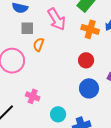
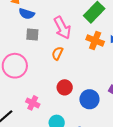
orange semicircle: (39, 45) -> (57, 53), moved
red circle: (86, 60) -> (65, 87), moved

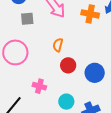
orange semicircle: (57, 53) -> (58, 45), moved

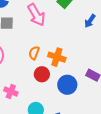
orange cross: (90, 14) -> (57, 57), moved

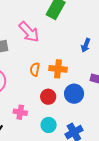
blue arrow: (90, 21) -> (86, 45), moved
red circle: (42, 74) -> (48, 97), moved

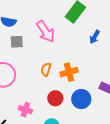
blue arrow: (86, 45) -> (95, 37), moved
orange cross: (58, 69) -> (69, 72), turned -30

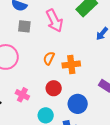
blue circle: (81, 99) -> (78, 104), moved

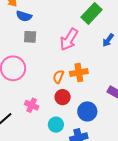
pink arrow: (54, 21) -> (69, 39), moved, turned 60
orange semicircle: (49, 58) -> (58, 77), moved

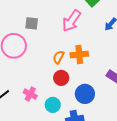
gray square: (30, 37) -> (32, 23), moved
pink cross: (32, 105) -> (30, 94), moved

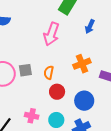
gray square: (32, 23) -> (25, 70), moved
orange cross: (79, 54) -> (82, 64), moved

